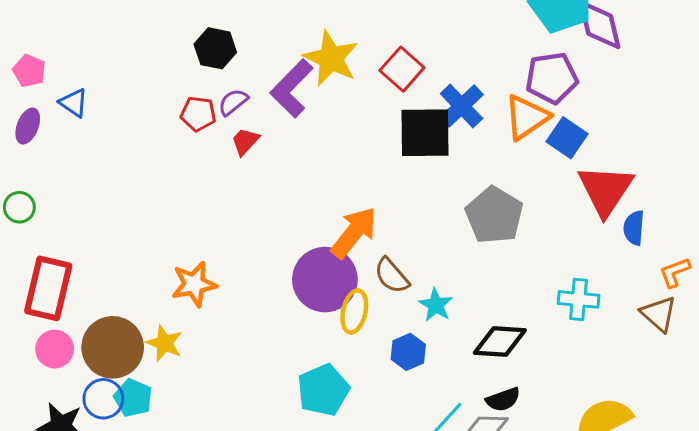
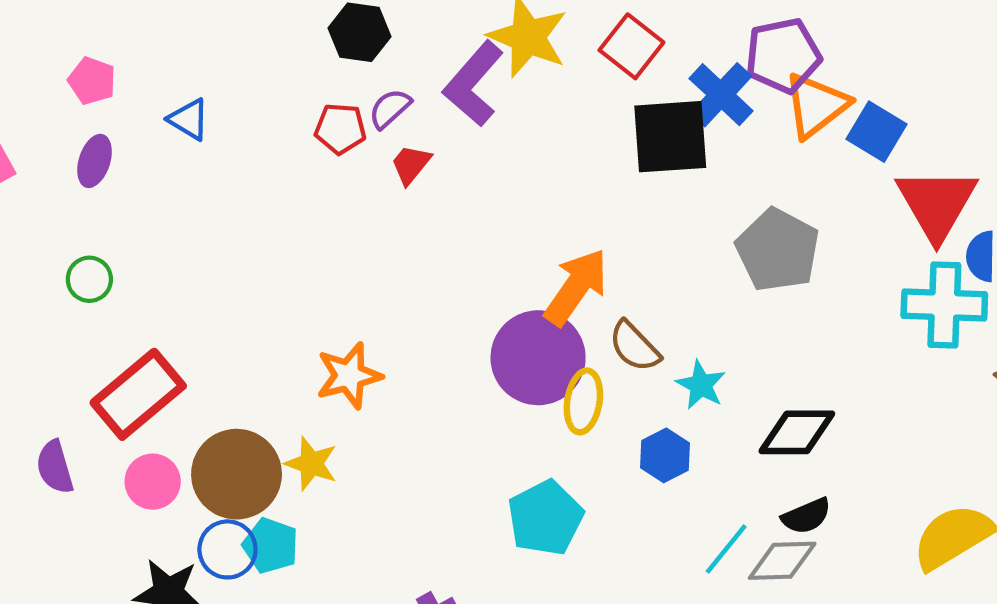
purple pentagon: (552, 78) -> (783, 55), moved
blue triangle: (74, 103) -> (189, 119), moved
red rectangle: (48, 288) -> (138, 394), turned 40
cyan cross: (579, 299) -> (944, 305), moved, size x1.4

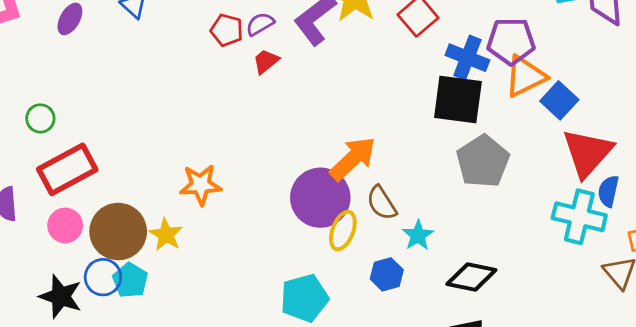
blue cross: (721, 95) -> (467, 58), turned -33
black square: (670, 137) -> (458, 99), moved
green circle: (89, 279) -> (40, 118), moved

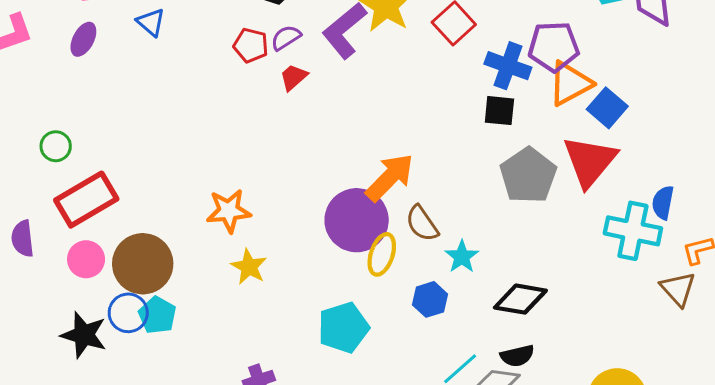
black square: (458, 99) -> (499, 111), size x0.6
red triangle: (587, 153) -> (590, 161), moved
yellow star: (166, 235) -> (249, 267), moved

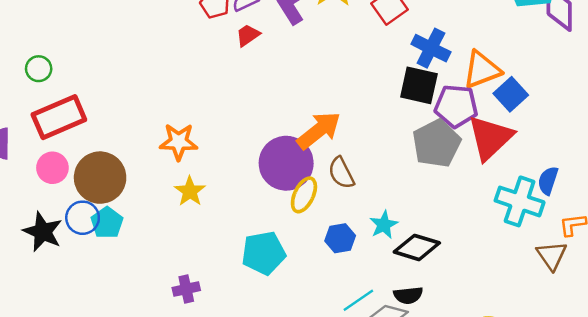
purple pentagon: (554, 47) -> (456, 106), moved
black square: (499, 111) -> (419, 85), size x1.4
cyan star: (462, 257) -> (384, 225), moved

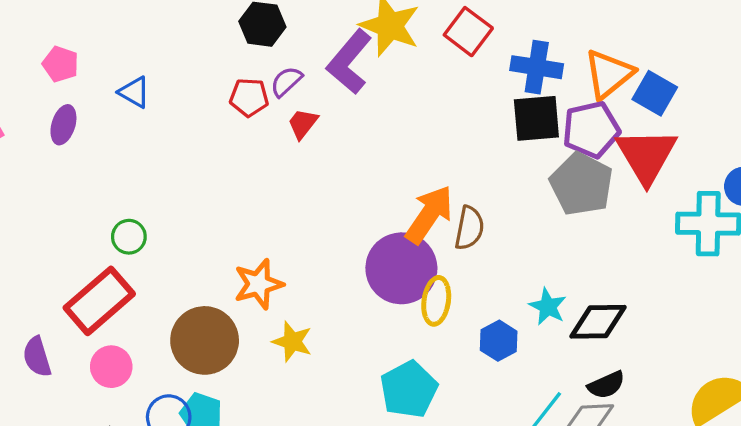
green circle: (39, 69) -> (129, 237), moved
brown semicircle: (341, 173) -> (469, 228), moved, turned -124
brown circle: (100, 178) -> (205, 340), moved

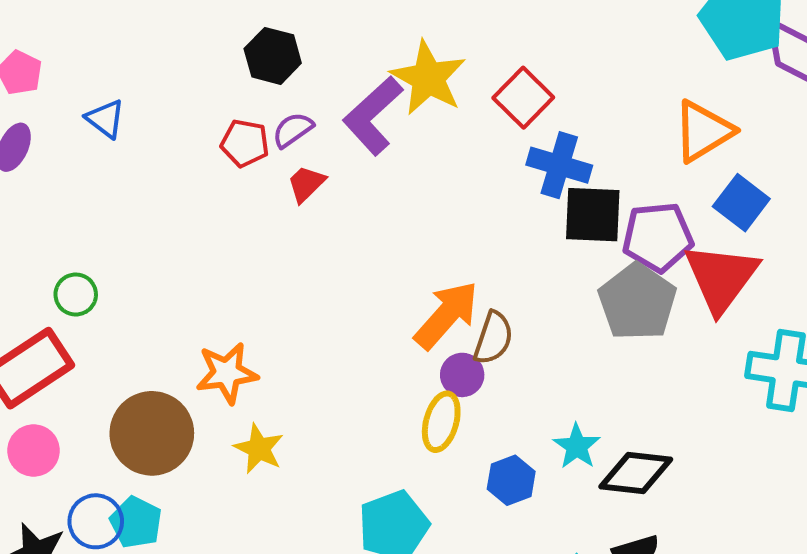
blue cross: (537, 67) -> (559, 165), moved
orange triangle: (609, 74) -> (703, 131), moved
purple circle: (401, 268) -> (462, 375), moved, size x0.5

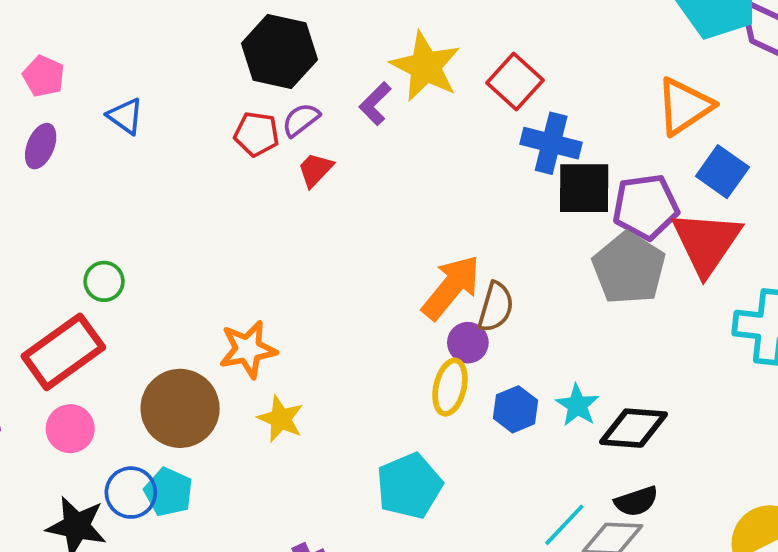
black hexagon: (273, 56) -> (279, 51), size x1.4
purple L-shape: (373, 116) -> (375, 104), size x0.6
blue hexagon: (511, 480) -> (515, 409), moved

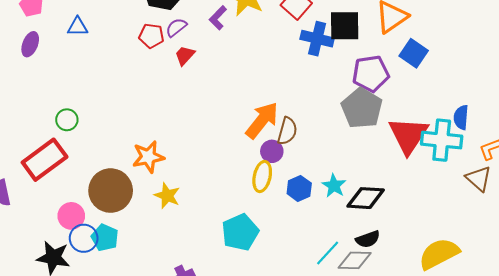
blue triangle: (125, 116) -> (78, 27), turned -35
black square: (584, 188) -> (345, 26), moved
red triangle: (706, 242) -> (408, 135), moved
pink circle: (70, 429) -> (71, 216), moved

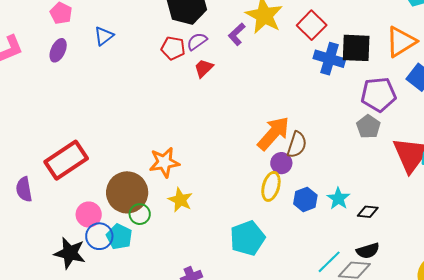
blue triangle: (78, 27) -> (104, 36), turned -40
gray pentagon: (362, 108) -> (368, 127), size x0.6
green circle: (67, 120) -> (140, 214), moved
black diamond: (366, 198) -> (368, 212), size x0.6

